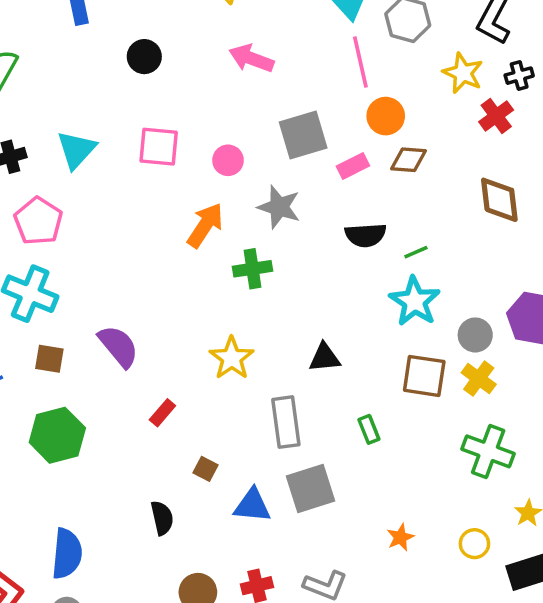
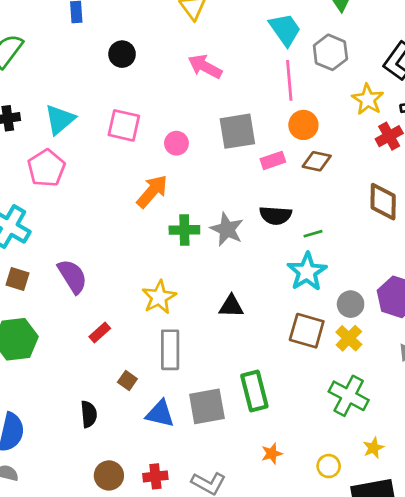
gray star: (279, 207) -> (227, 229), moved
pink pentagon: (38, 221) -> (46, 168), moved
gray rectangle: (286, 422) -> (170, 350), moved
green rectangle: (369, 429) -> (254, 391), moved, size x1.8

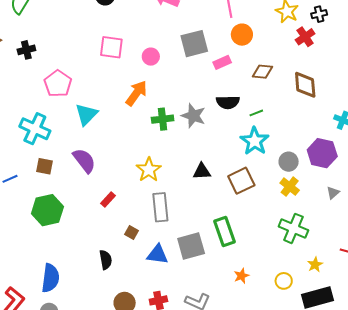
cyan triangle: (60, 119) -> (86, 114), moved
brown diamond: (317, 161) -> (263, 72), moved
brown square: (307, 331) -> (241, 181), moved, turned -36

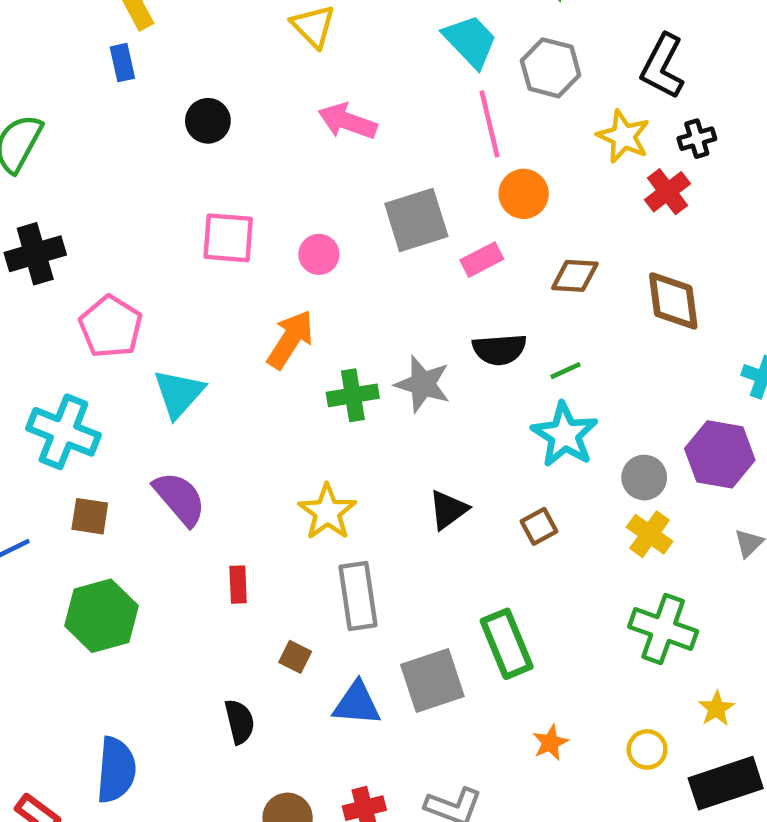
black cross: (26, 50) -> (35, 254), size x1.4
black triangle: (202, 171) -> (448, 510), turned -30
brown square: (241, 181) -> (539, 526), size x0.6
red rectangle: (108, 200) -> (238, 585), turned -42

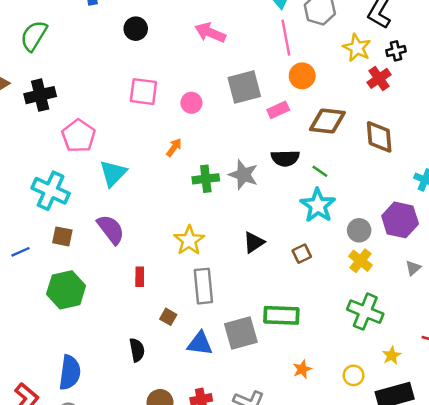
brown diamond: (575, 276) -> (327, 121), size x1.4
orange arrow: (290, 339) -> (174, 147), size x0.6
green line: (565, 371) -> (320, 171), turned 56
green rectangle: (507, 644) -> (281, 315), turned -68

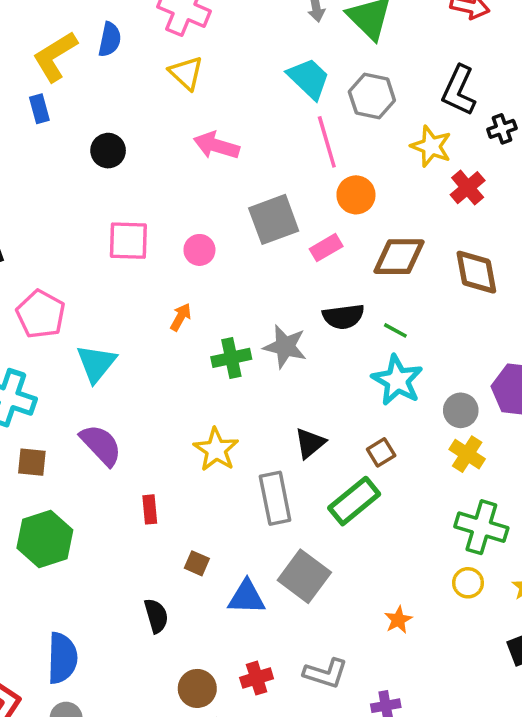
black cross: (396, 51) -> (502, 129), moved
gray rectangle: (203, 286) -> (275, 498), moved
green rectangle: (281, 315) -> (354, 501), moved, turned -36
gray square: (241, 333) -> (304, 576), turned -32
yellow circle: (354, 375) -> (468, 583), moved

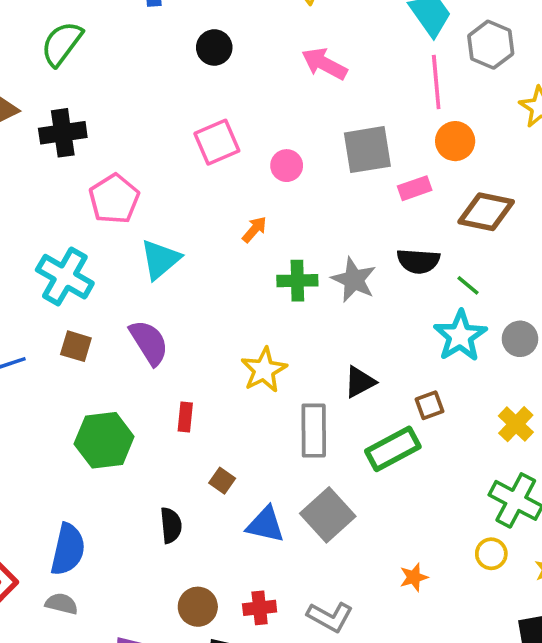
pink square: (128, 241) -> (217, 142), turned -36
gray circle: (461, 410) -> (520, 339), moved
green hexagon: (45, 539) -> (104, 440), moved

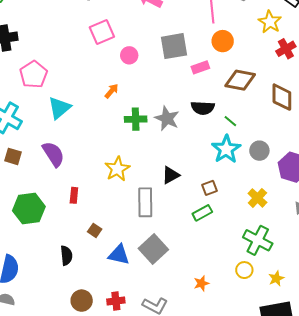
pink square: (217, 142) -> (102, 32), moved
green rectangle: (393, 449) -> (202, 213), moved, size x0.7

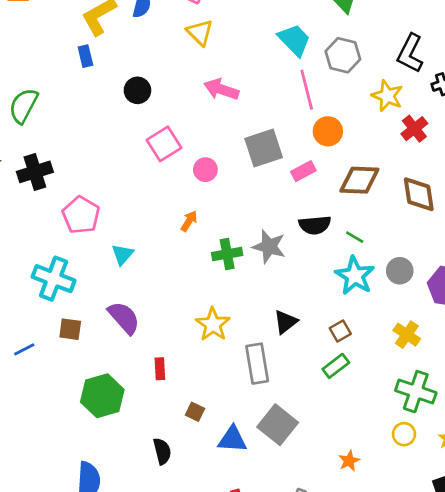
cyan triangle: (59, 108) -> (123, 255), size x0.7

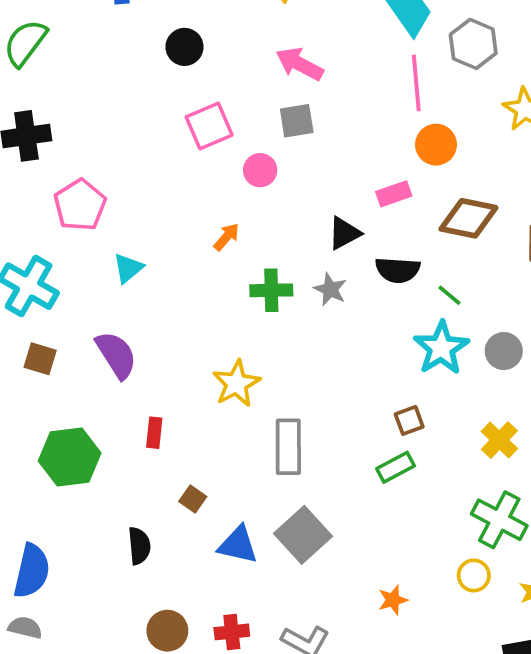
gray square: (264, 148) -> (297, 121), moved, size x0.7
gray star: (269, 247) -> (330, 289), size x0.7
black triangle: (286, 322) -> (344, 233), moved

